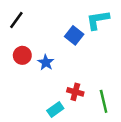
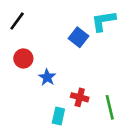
blue star: (46, 62) -> (47, 77), moved
cyan rectangle: (55, 110) -> (58, 116), turned -42

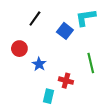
black line: (17, 21) -> (35, 19), moved
green line: (110, 107) -> (91, 63), moved

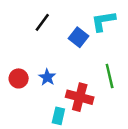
red circle: (19, 49) -> (19, 78), moved
red cross: (66, 81) -> (80, 97), size x1.5

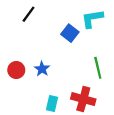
black line: (42, 22) -> (29, 14), moved
red cross: (80, 97) -> (83, 99), moved

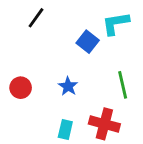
blue star: (42, 69) -> (68, 86), moved

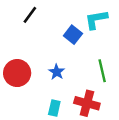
red circle: (21, 88) -> (17, 73), size x1.5

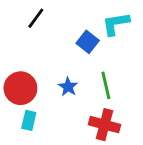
green line: (102, 71) -> (106, 85), moved
cyan rectangle: (54, 108) -> (29, 120), moved

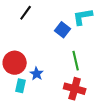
blue star: (68, 87) -> (37, 74), moved

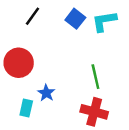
blue square: (63, 30) -> (75, 19), moved
red circle: (15, 63) -> (19, 63), moved

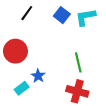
cyan rectangle: (26, 108) -> (22, 88), turned 40

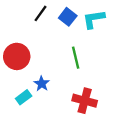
black line: (27, 13) -> (41, 13), moved
green line: (78, 62) -> (76, 58), moved

